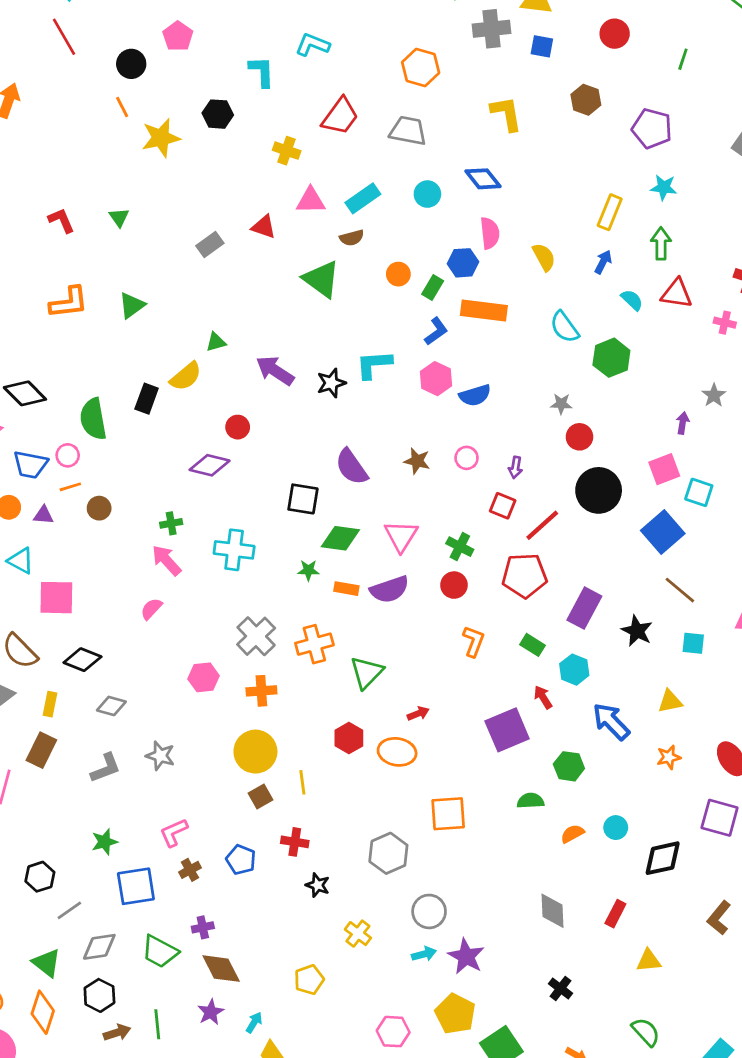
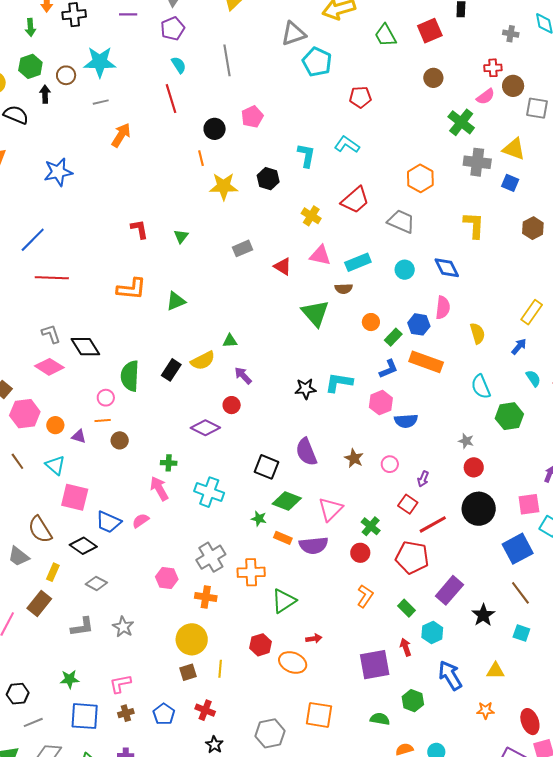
gray rectangle: (210, 244) -> (243, 248), moved
purple arrow: (275, 371) -> (243, 376), moved, size x0.7
blue trapezoid: (30, 465) -> (108, 522), moved

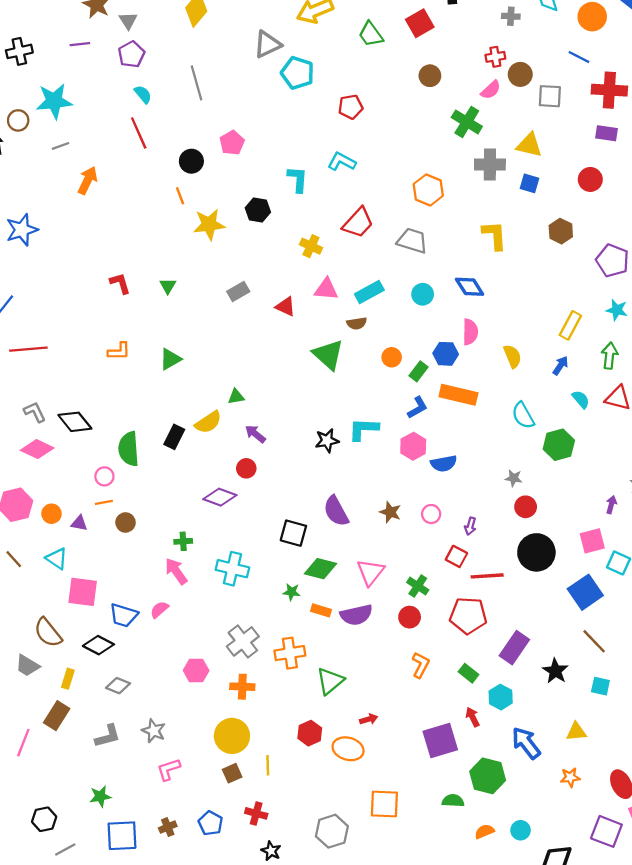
orange L-shape: (131, 289) -> (119, 351), size x0.7
red line: (433, 524) -> (487, 576), turned 32
pink L-shape: (120, 684) -> (169, 769), moved
green hexagon: (413, 701) -> (488, 776), size x1.4

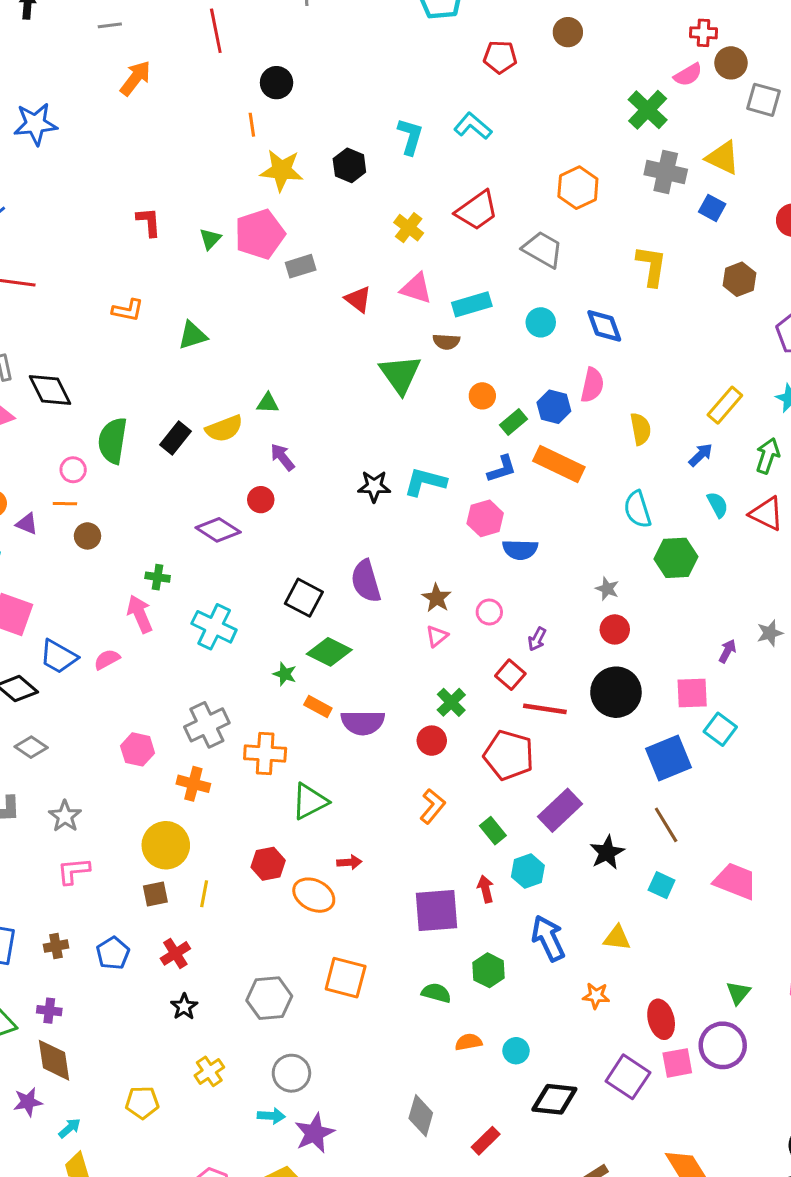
brown circle: (430, 76) -> (568, 32), moved
pink pentagon: (232, 143) -> (260, 234), moved, size x1.5
pink triangle: (370, 572) -> (437, 636), moved, size x0.6
green hexagon: (488, 776) -> (489, 970), size x0.7
red cross: (256, 813) -> (175, 953), turned 30

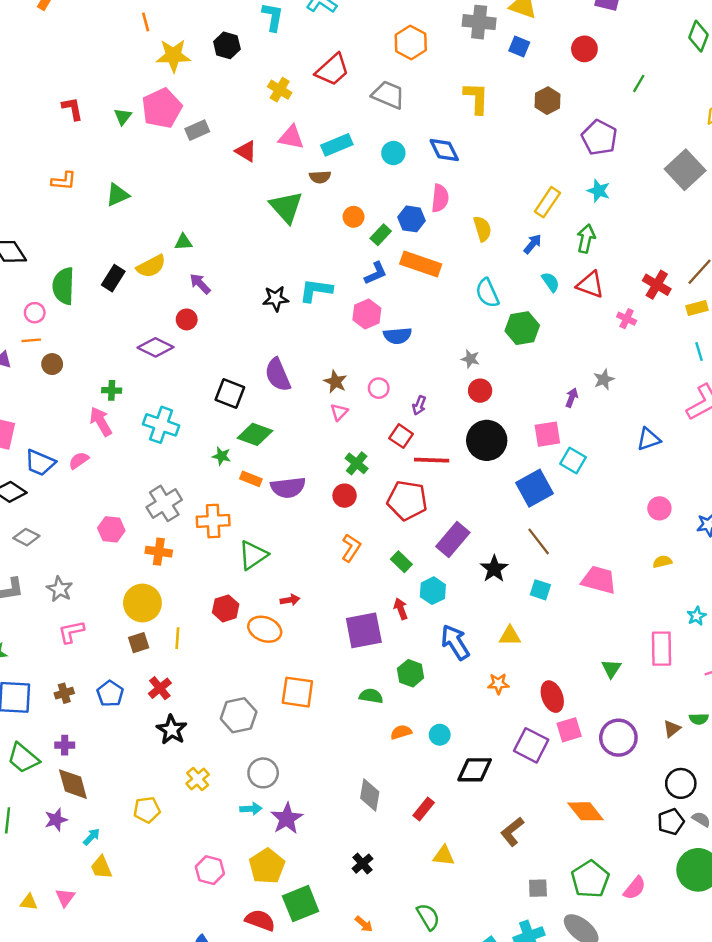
black star: (184, 1007) -> (172, 730), size x1.4
purple circle: (723, 1045) -> (618, 738), moved

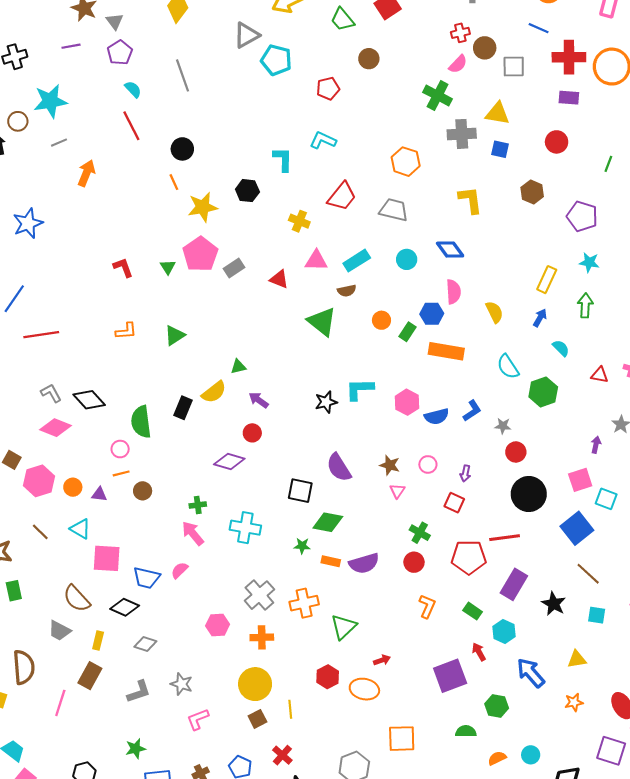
blue L-shape: (376, 273) -> (472, 411), moved
red triangle: (590, 285) -> (600, 375), moved, size x0.7
red line: (432, 460) -> (505, 538), moved

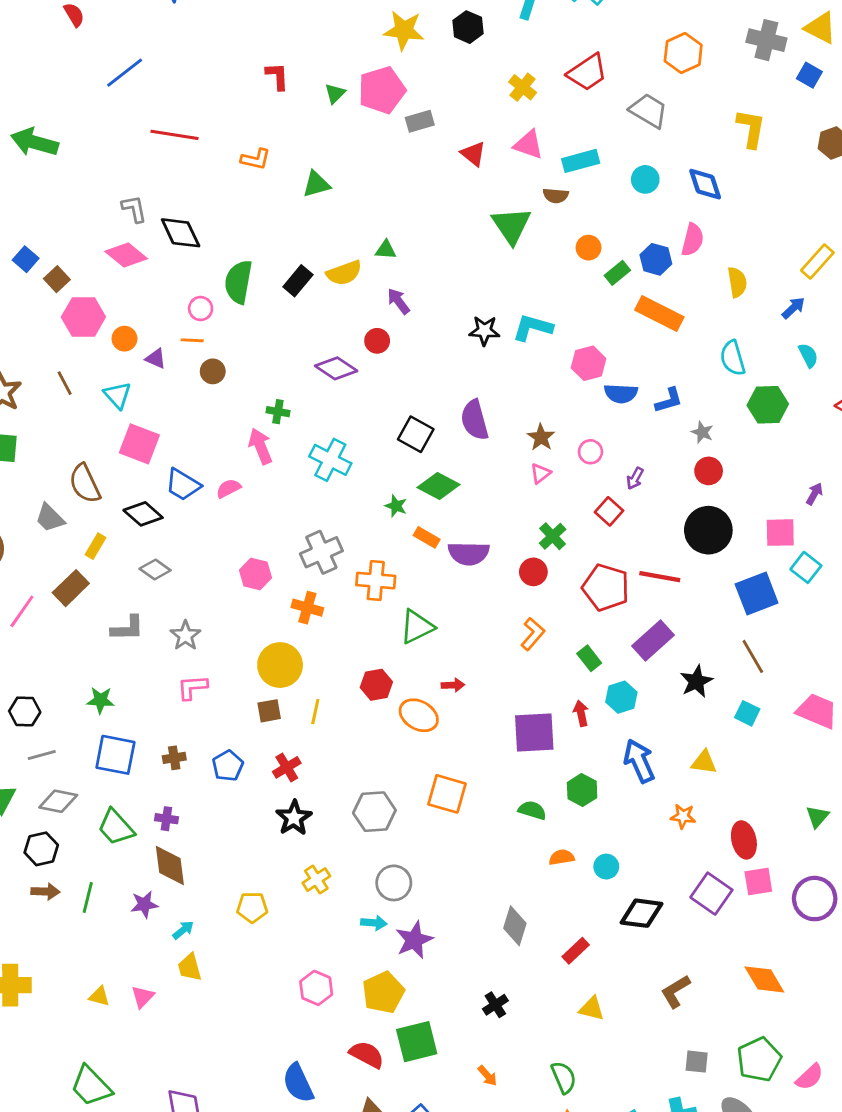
red line: (41, 335) -> (175, 135), moved

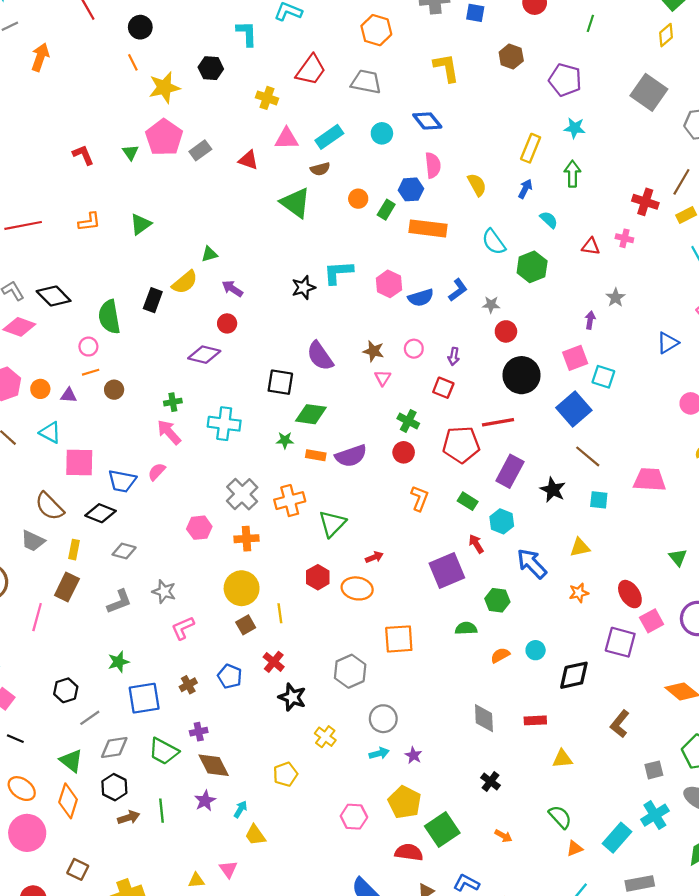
purple star: (414, 940) -> (413, 755), size x0.6
red rectangle: (576, 951) -> (535, 720), turned 60

